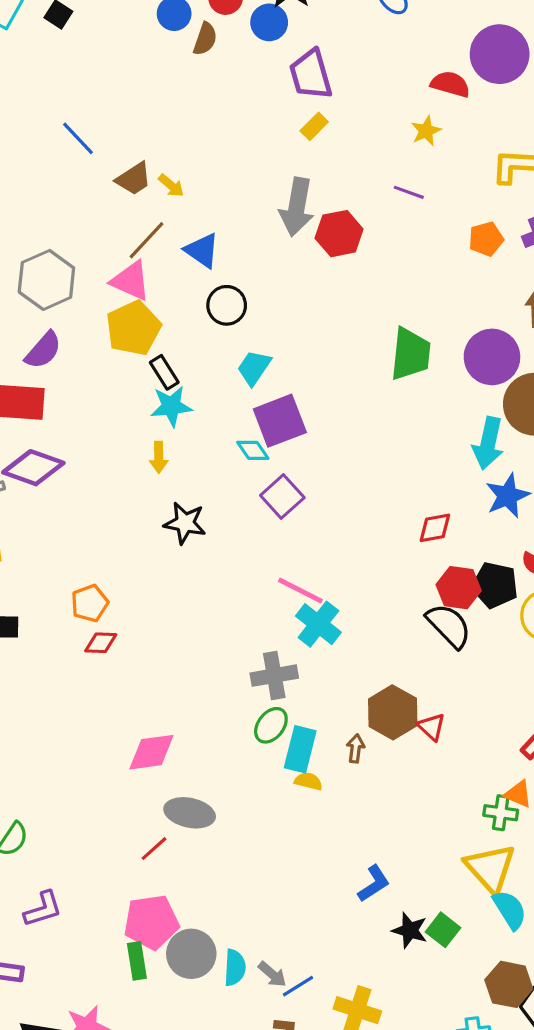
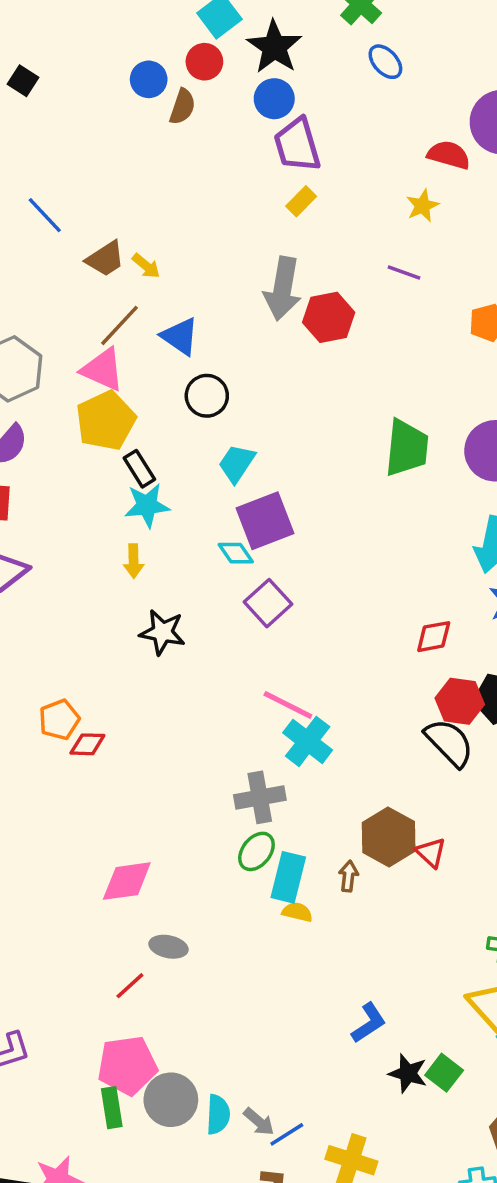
blue circle: (269, 22) -> (274, 99), moved
red diamond: (101, 643) -> (87, 744), moved
gray ellipse: (190, 813) -> (168, 947), size x0.7

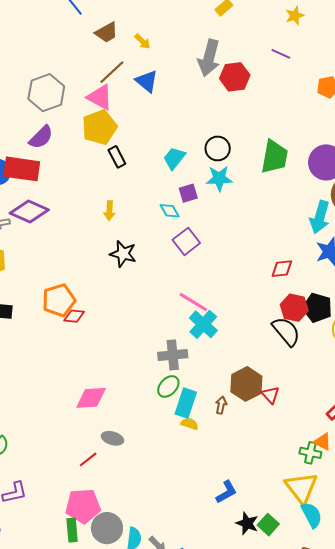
yellow arrow: (146, 266) -> (142, 41), moved
black circle: (207, 396) -> (218, 148), moved
cyan star: (147, 505) -> (219, 178), moved
purple square: (265, 521) -> (188, 193), size x0.6
orange pentagon: (59, 720) -> (59, 300), size x1.4

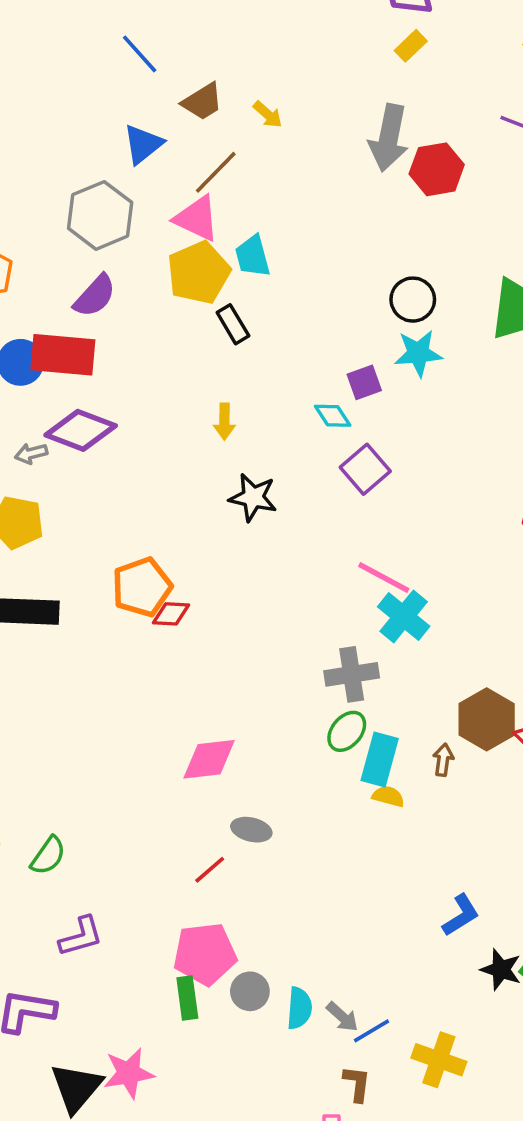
blue triangle: (147, 81) -> (143, 144), moved, turned 45
cyan trapezoid: (174, 158) -> (253, 256), moved, turned -50
gray circle: (107, 528) -> (250, 991), size x0.7

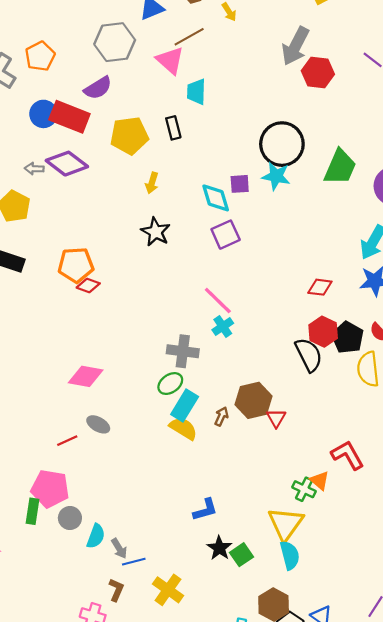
yellow pentagon: (199, 273) -> (129, 136), moved
black circle: (413, 300) -> (282, 144), size x1.6
cyan diamond: (333, 416) -> (216, 198), size x1.4
cyan cross: (404, 616) -> (223, 327), size x0.7
yellow semicircle: (388, 796) -> (183, 428), size x1.5

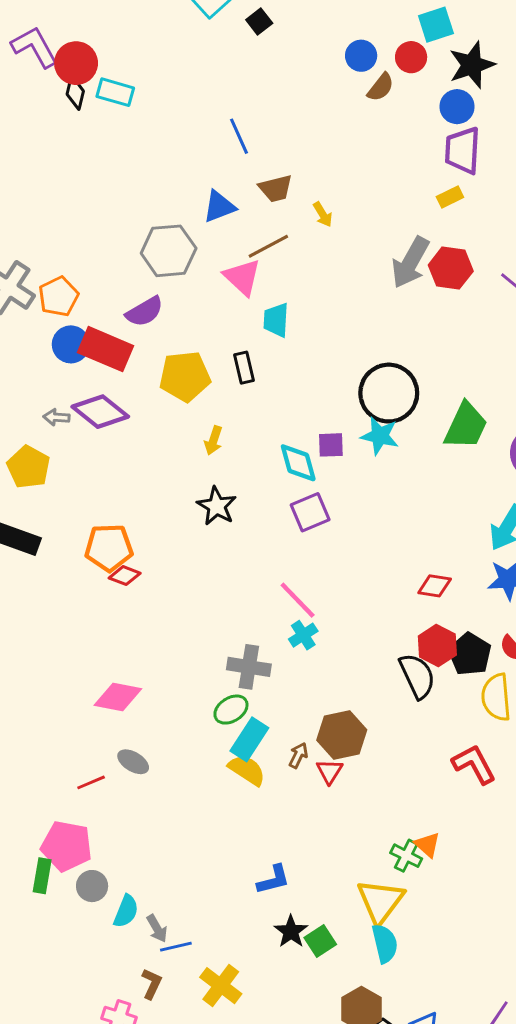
orange pentagon: (40, 56) -> (59, 296), moved
red hexagon: (318, 72) -> (451, 268), moved
red triangle: (276, 418) -> (329, 771), moved
red L-shape: (348, 455) -> (474, 764), moved

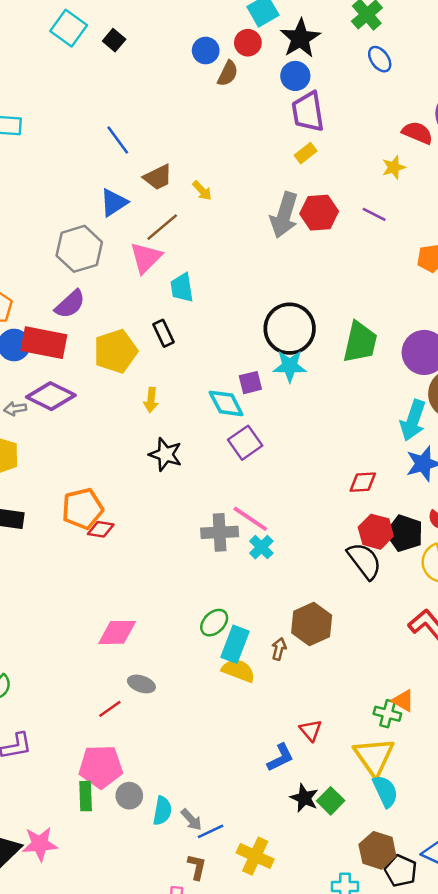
pink triangle: (242, 277) -> (146, 258), turned 44
gray cross: (249, 667) -> (220, 532), moved
red triangle: (329, 771) -> (311, 730), moved

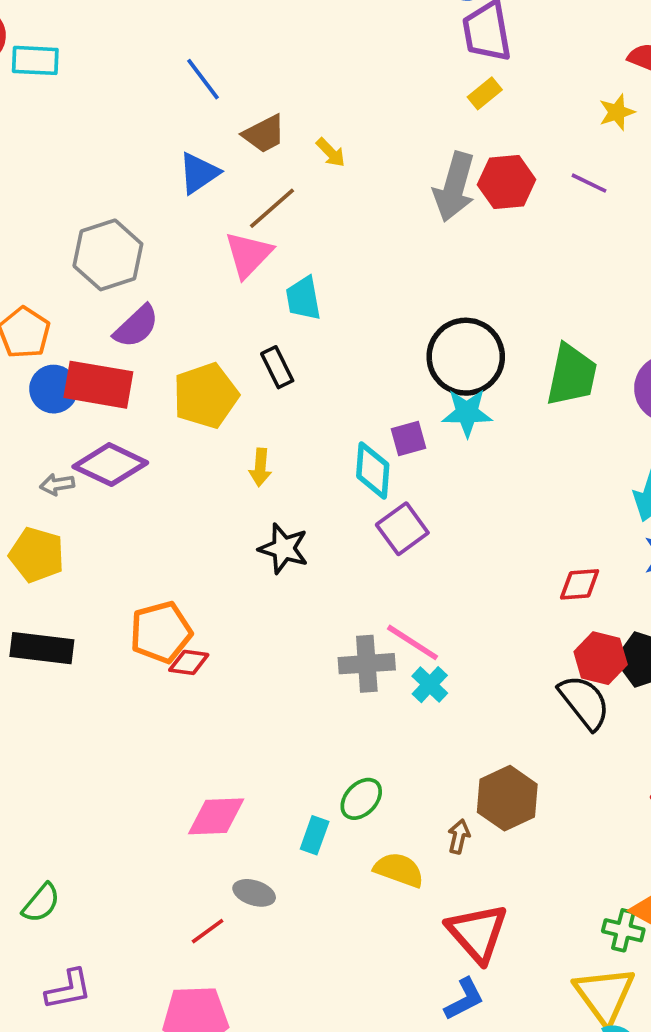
gray hexagon: (79, 249) -> (108, 255), moved
cyan diamond: (226, 403) -> (373, 470), turned 33
cyan rectangle: (235, 644) -> (315, 835), moved, size x0.7
red triangle: (311, 730) -> (477, 933), moved, size x1.8

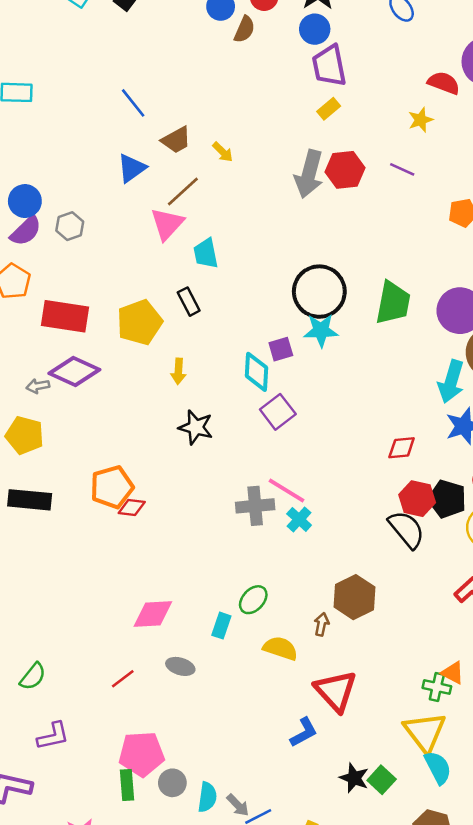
gray hexagon: (108, 255) -> (70, 226), size x0.6
purple semicircle: (136, 326) -> (26, 231), moved
blue circle: (54, 389) -> (25, 201), moved
red line: (208, 931) -> (123, 679), moved
blue L-shape: (464, 999) -> (304, 732), moved

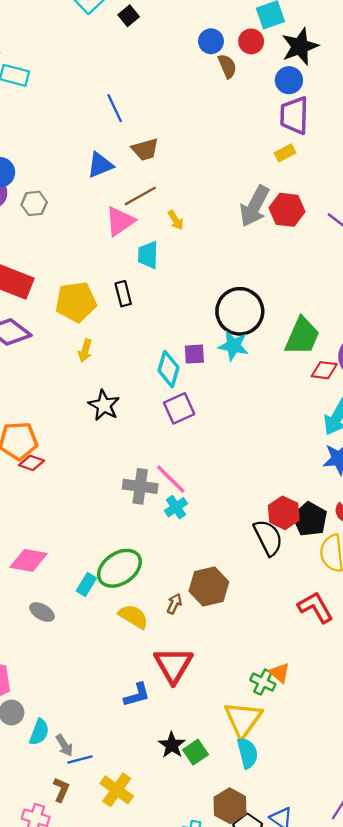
brown semicircle: (244, 29) -> (227, 66), turned -60
yellow arrow: (223, 152) -> (176, 220), moved
yellow arrow: (178, 371) -> (85, 351), moved
red diamond: (402, 448) -> (324, 370), moved
green ellipse: (253, 600) -> (119, 568), size x1.6

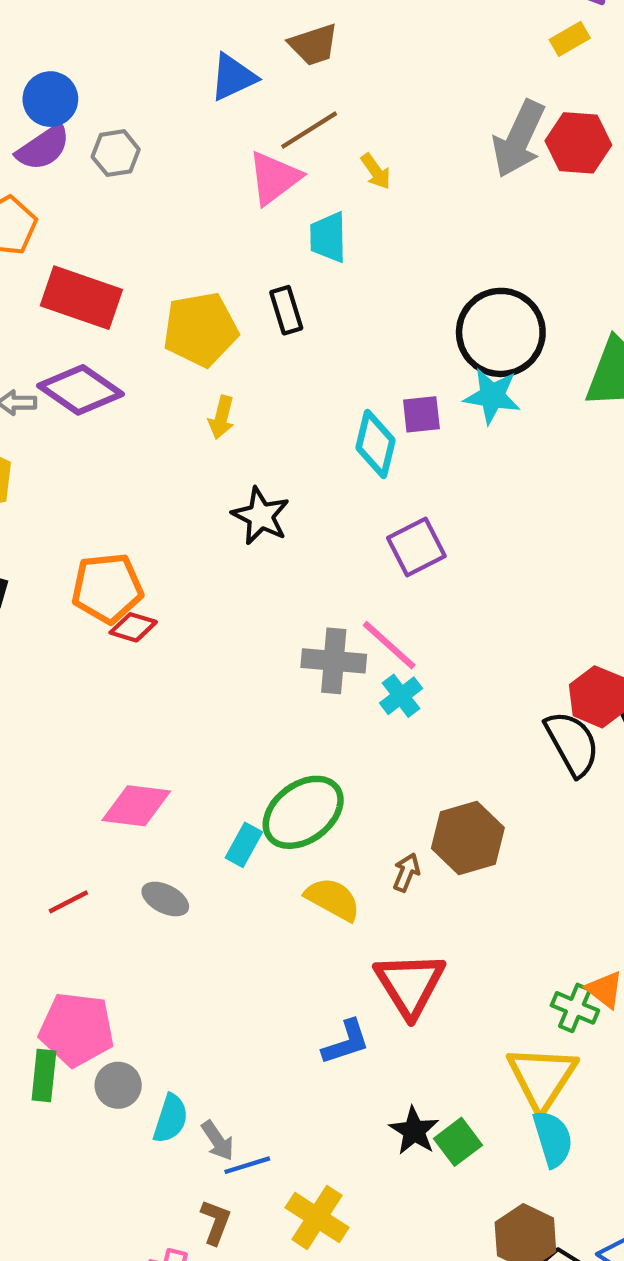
purple square: (179, 408) -> (416, 547), moved

